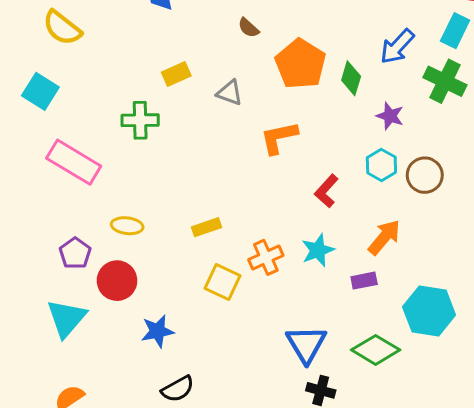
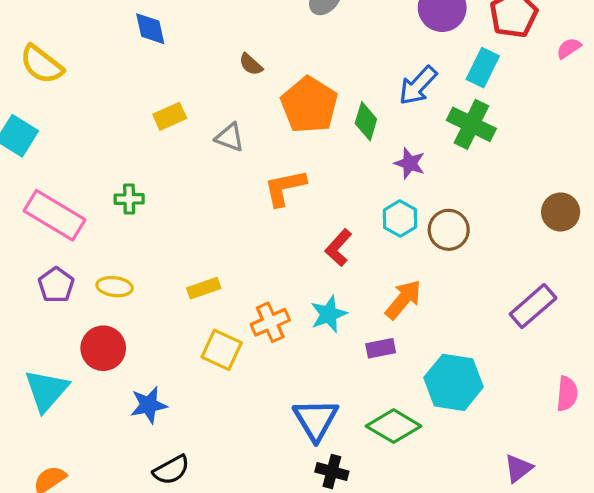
green cross: (140, 120) -> (129, 199), moved, size x0.7
purple pentagon: (75, 253) -> (56, 285), moved

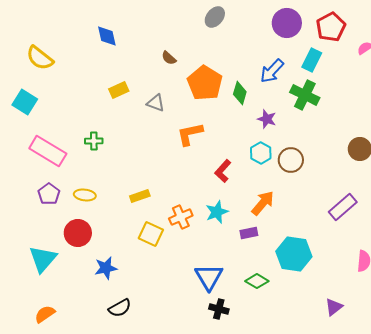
green diamond: (394, 426) -> (257, 281), size x0.7

